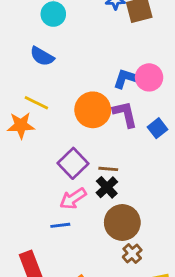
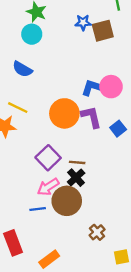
brown circle: (122, 222) -> (67, 201), moved

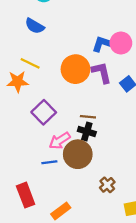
purple square: (48, 158) -> (44, 112), moved
black cross: (76, 178) -> (87, 132), turned -30

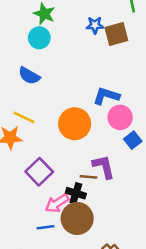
pink circle: (121, 43) -> (120, 117), moved
purple L-shape: (102, 73) -> (104, 167), moved
black cross: (87, 132) -> (76, 193), moved

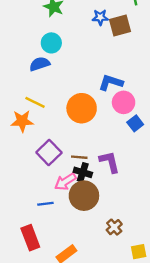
cyan circle: (39, 38) -> (51, 43), moved
blue semicircle: (29, 76) -> (40, 64), turned 132
purple L-shape: (104, 167) -> (110, 162), moved
brown line: (89, 177) -> (79, 157), moved
blue line: (46, 227) -> (45, 204), moved

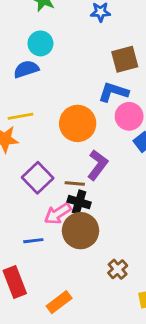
brown square: (120, 25) -> (125, 59), moved
yellow line: (35, 102) -> (20, 116), turned -36
purple L-shape: (110, 162) -> (98, 165), moved, turned 50

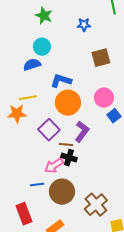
blue L-shape: (113, 92) -> (61, 81), moved
purple square: (38, 178) -> (49, 130), moved
brown circle: (80, 231) -> (62, 192), moved
brown cross: (118, 269) -> (96, 205), size x1.6

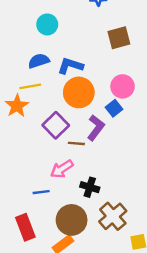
blue semicircle: (32, 65) -> (39, 61), moved
orange star: (17, 114) -> (17, 106), turned -30
blue square: (114, 116) -> (114, 108), moved
black cross: (69, 158) -> (90, 187), moved
brown circle: (62, 192) -> (72, 220), moved

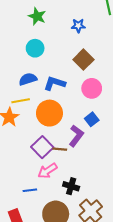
brown square: (119, 38) -> (83, 60), moved, turned -30
pink circle: (123, 86) -> (92, 88), moved
orange circle: (79, 92) -> (49, 113), moved
purple square: (56, 125) -> (42, 147), moved

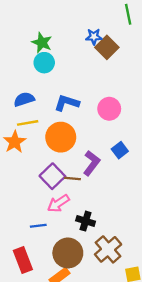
green star: (37, 16) -> (42, 43), moved
brown square: (83, 60) -> (107, 47), moved
blue semicircle: (28, 79) -> (24, 99), moved
blue square: (92, 119) -> (120, 150), moved

